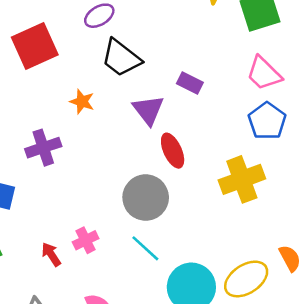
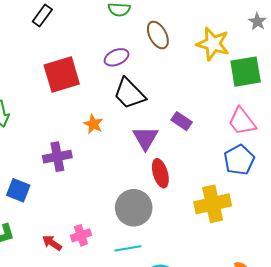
cyan line: (145, 248) -> (128, 248), turned -60
red arrow: (51, 254) -> (52, 243), turned -30

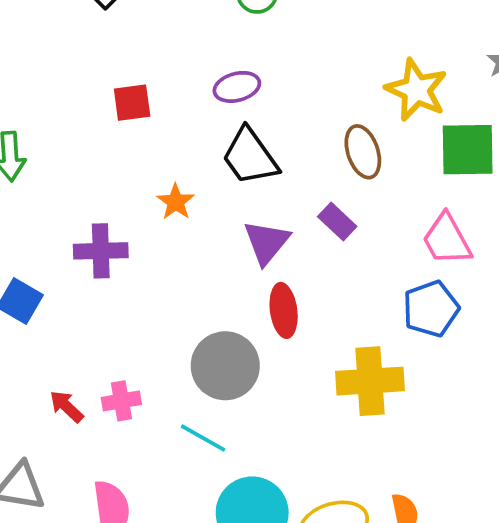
brown ellipse: (158, 35) -> (363, 152), moved
red square: (62, 75) -> (132, 103), size x0.6
cyan line: (128, 248) -> (203, 438), turned 30

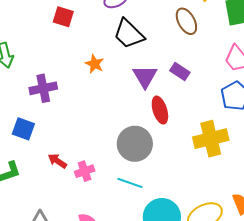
red square: (132, 103) -> (63, 17), turned 35
purple rectangle: (337, 222) -> (180, 71), moved
purple cross: (101, 251) -> (43, 88), moved
red arrow: (66, 406) -> (57, 161), moved

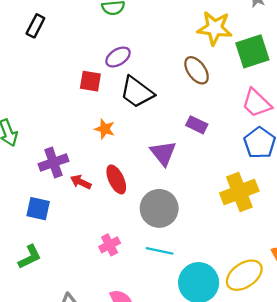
red square: (63, 17) -> (90, 81), moved
purple triangle: (145, 76) -> (163, 153), moved
red ellipse: (160, 110) -> (116, 179), moved
red arrow: (57, 161) -> (81, 182), moved

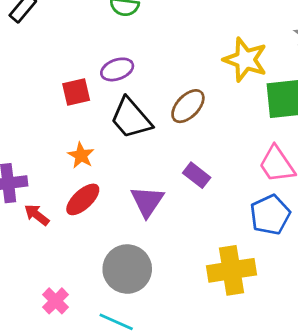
brown ellipse: (197, 70) -> (188, 106), moved, turned 68
red square: (90, 81) -> (76, 92), turned -35
red ellipse: (116, 179) -> (83, 199), moved, turned 60
pink cross: (110, 245) -> (56, 301), turned -30

